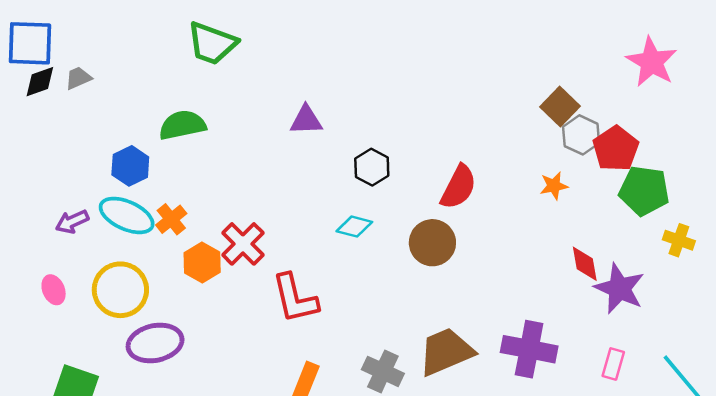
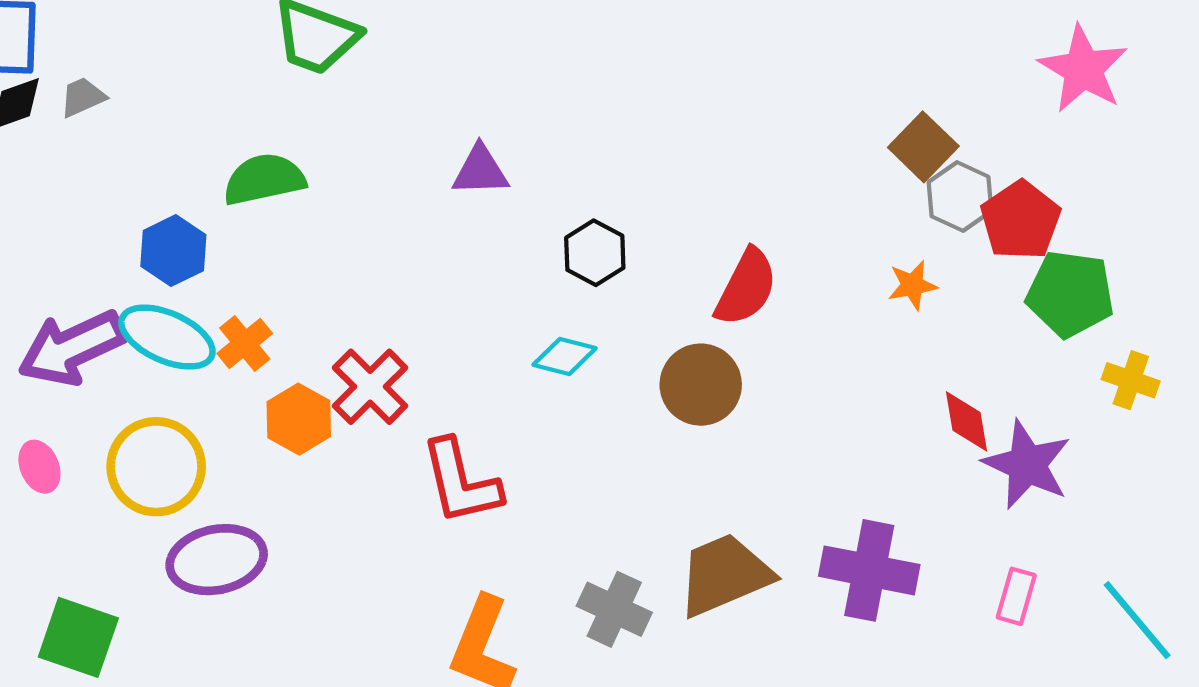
purple arrow: (72, 222) -> (72, 348), size x1.8

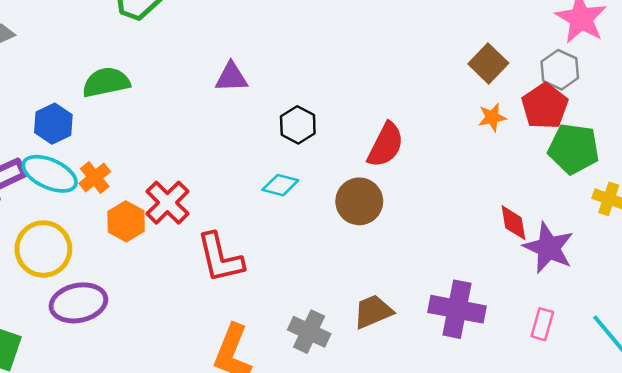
gray hexagon: (960, 197) -> (560, 70), moved
orange star: (912, 285) -> (492, 117), moved
brown trapezoid: (724, 575) -> (373, 312), size x0.7

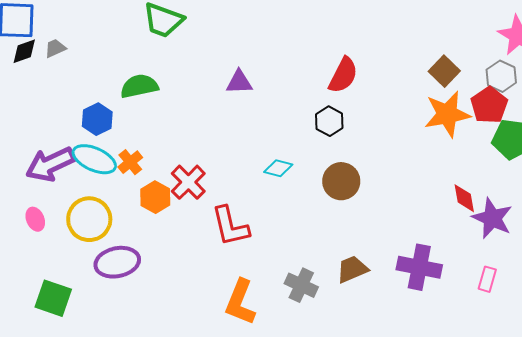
orange star: (492, 117) -> (447, 114), size x2.0
black hexagon: (298, 125) -> (329, 121), moved
red semicircle: (386, 145) -> (343, 75), moved

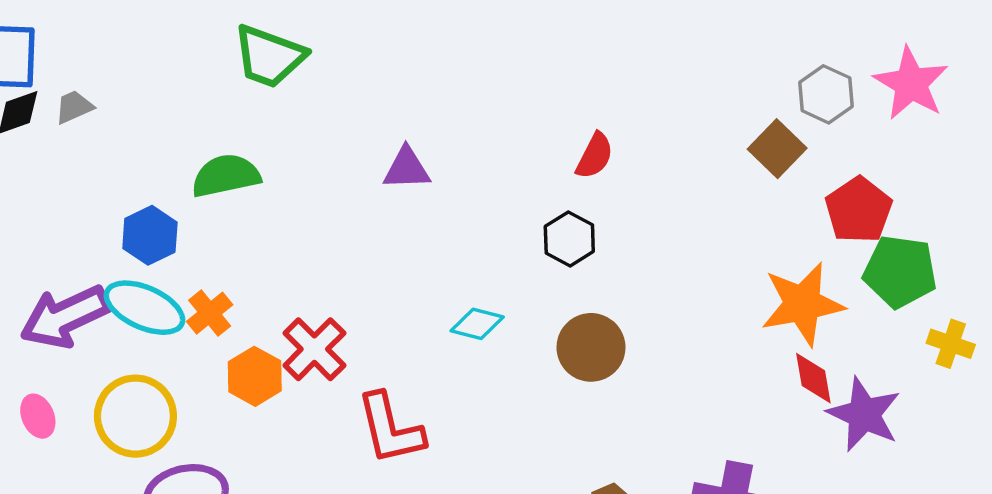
red semicircle: (343, 75) -> (595, 156), size x0.7
gray hexagon: (501, 76) -> (826, 94), moved
orange star: (447, 114) -> (802, 304), moved

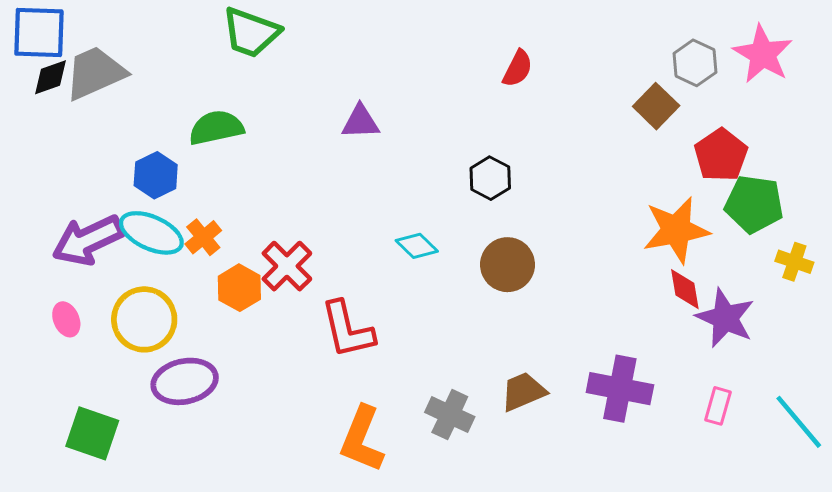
gray trapezoid: (74, 107) -> (95, 73), size x2.0
red semicircle: (595, 156) -> (518, 69), moved
cyan diamond: (477, 324) -> (417, 246), turned 30

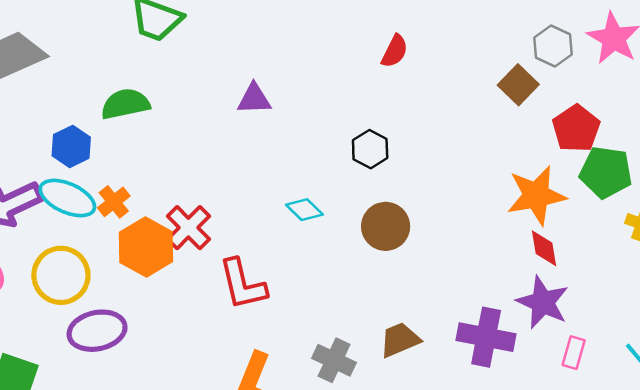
orange hexagon: (239, 288) -> (146, 247), size x1.4
purple star: (725, 318) -> (543, 302), moved

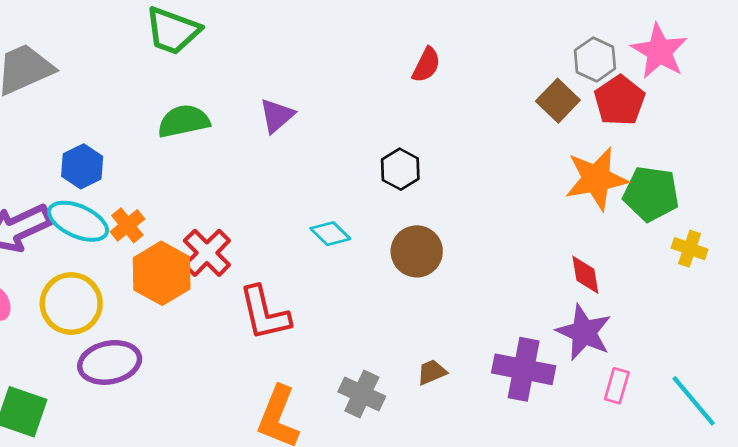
purple triangle: (254, 99) -> (277, 116), turned -39
green semicircle: (125, 104) -> (184, 121), moved
red pentagon: (576, 128) -> (620, 101), moved
orange star: (536, 195) -> (596, 179), moved
brown trapezoid: (400, 340) -> (432, 372), size x0.7

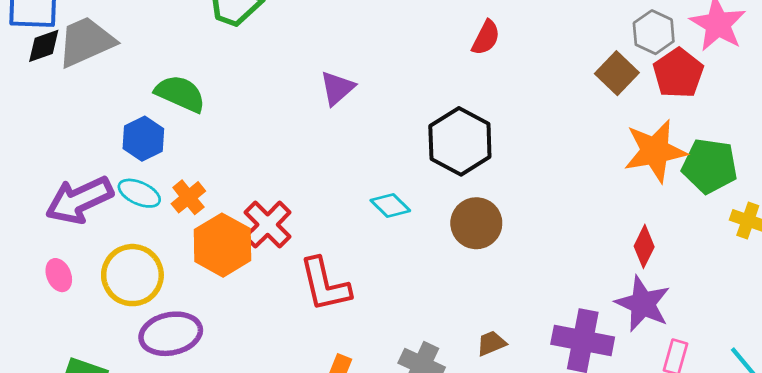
green semicircle: (184, 121) -> (180, 94), moved, turned 36
black hexagon: (400, 169) -> (460, 141), size x1.6
cyan ellipse: (78, 221) -> (139, 193), size x0.7
red diamond: (585, 275) -> (644, 246), turned 36

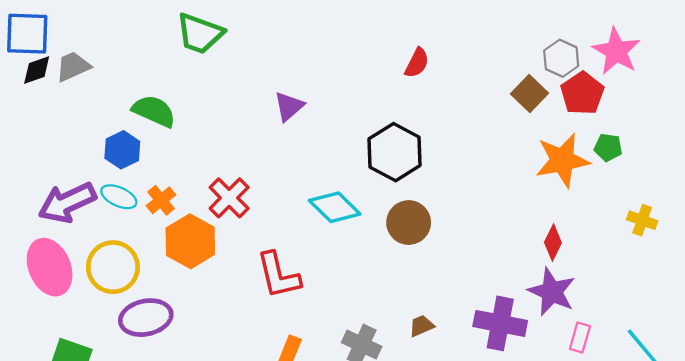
gray trapezoid: (86, 42) -> (73, 66), size x0.7
green pentagon: (710, 166) -> (608, 147), moved, size x0.6
cyan diamond: (390, 205) -> (335, 207), size x1.5
red cross: (268, 225) -> (229, 198), moved
pink ellipse: (59, 275) -> (50, 267), size x2.0

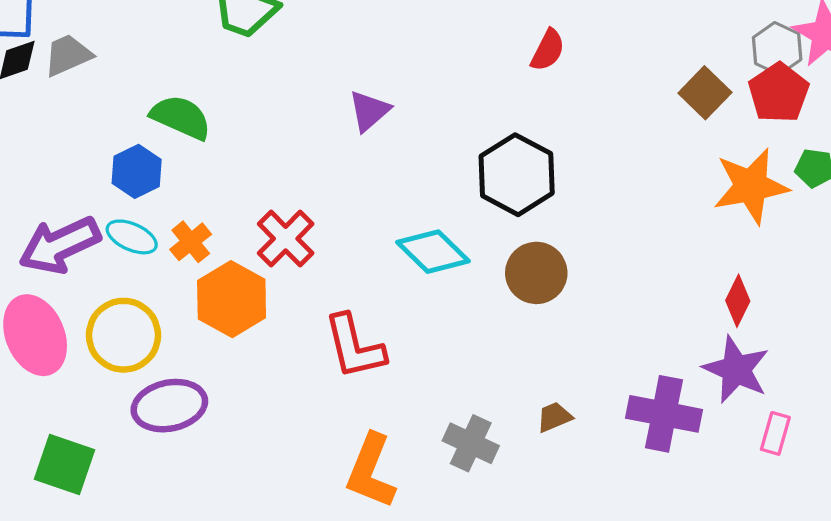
gray hexagon: (561, 58) -> (777, 49), moved

